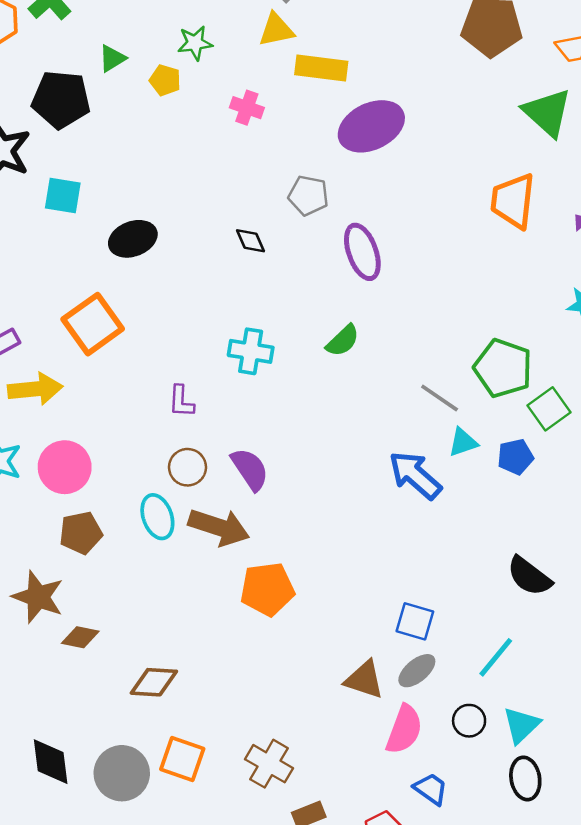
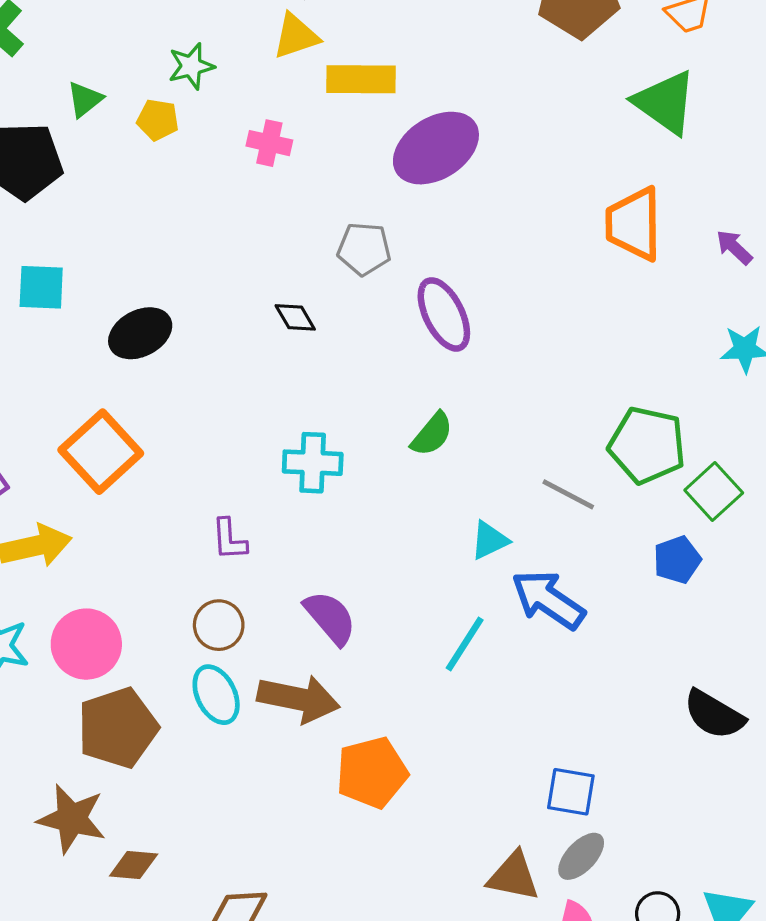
cyan triangle: (463, 442) -> (489, 540), moved
brown circle: (187, 467) -> (219, 625), moved
brown pentagon: (81, 533) -> (118, 728), size x1.4
cyan line: (496, 657) -> (465, 644), moved

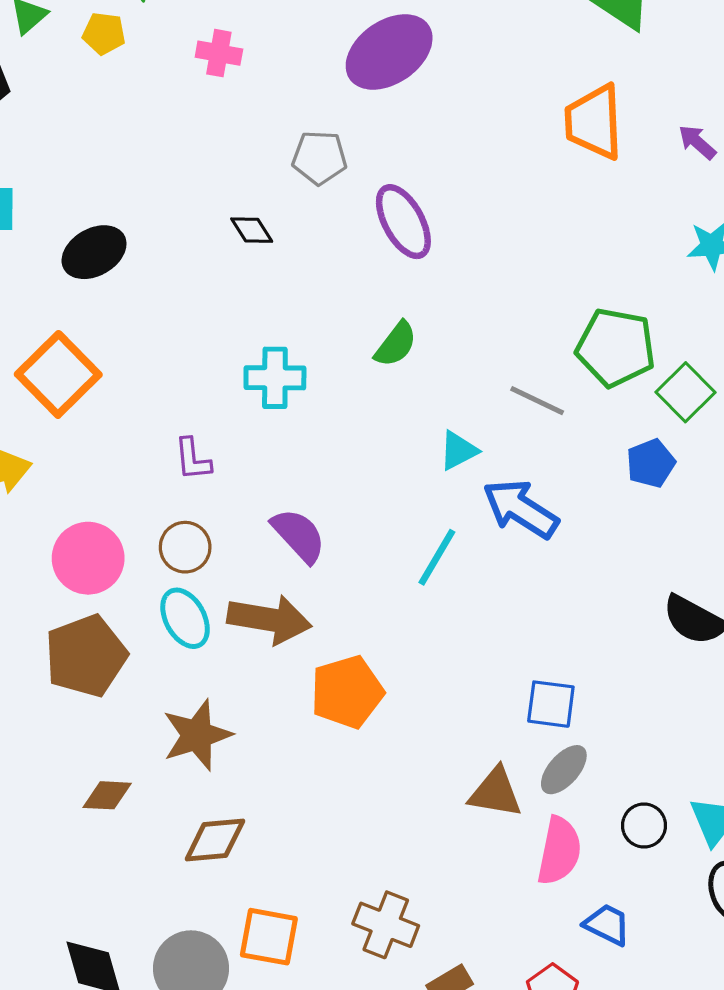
pink circle: (86, 644) -> (88, 558), moved
brown star: (72, 819) -> (197, 735), moved, turned -30

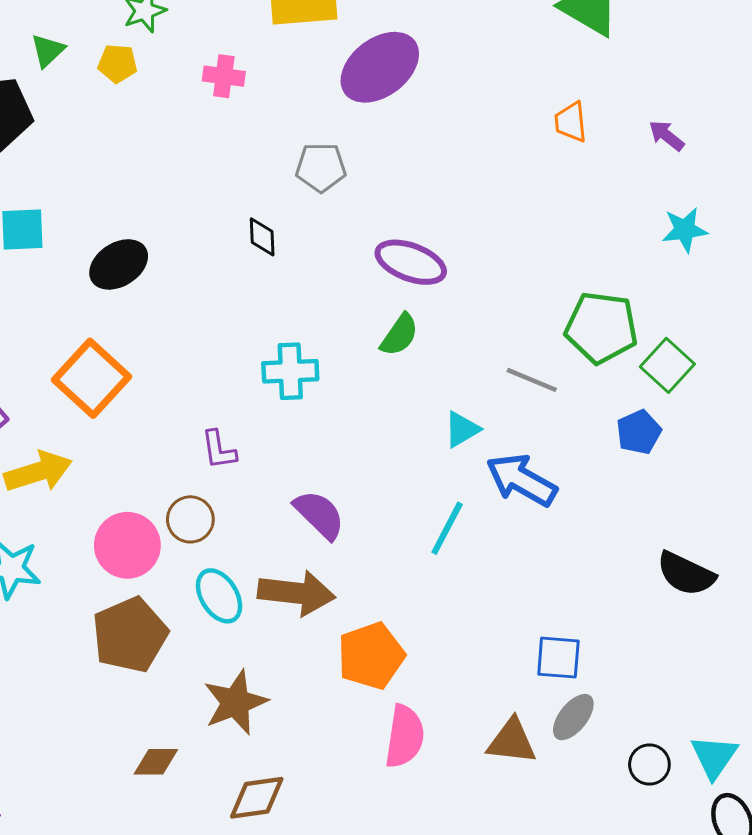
orange trapezoid: (594, 122) -> (571, 122), size x0.6
purple ellipse: (403, 222) -> (411, 262), moved, turned -38
black diamond: (252, 230) -> (262, 237), turned 33
brown circle: (185, 547) -> (190, 519), moved
pink semicircle: (559, 851) -> (405, 736), moved

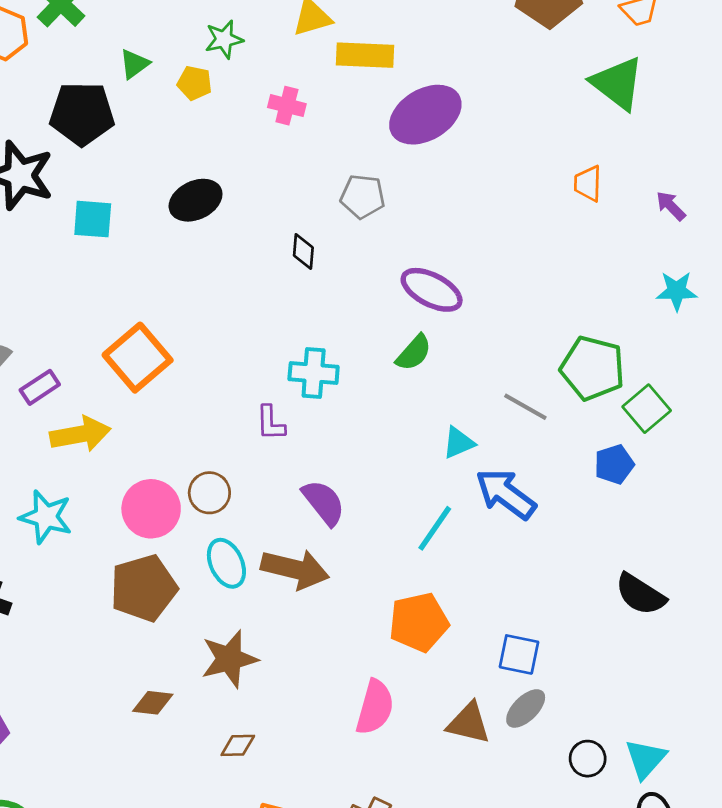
black ellipse: (119, 264) -> (196, 200), moved
purple L-shape: (219, 450) -> (270, 423), moved
orange pentagon: (371, 656) -> (419, 622), moved
brown diamond: (257, 798) -> (238, 745), size x0.7

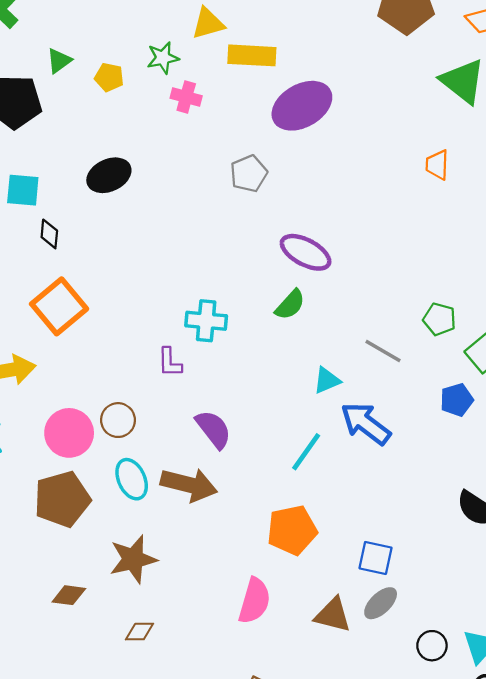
green star: (224, 39) -> (163, 58), moved
gray pentagon: (363, 196) -> (249, 174), turned -30
black diamond: (303, 251) -> (49, 234), moved
green pentagon: (592, 368) -> (439, 319), size x0.6

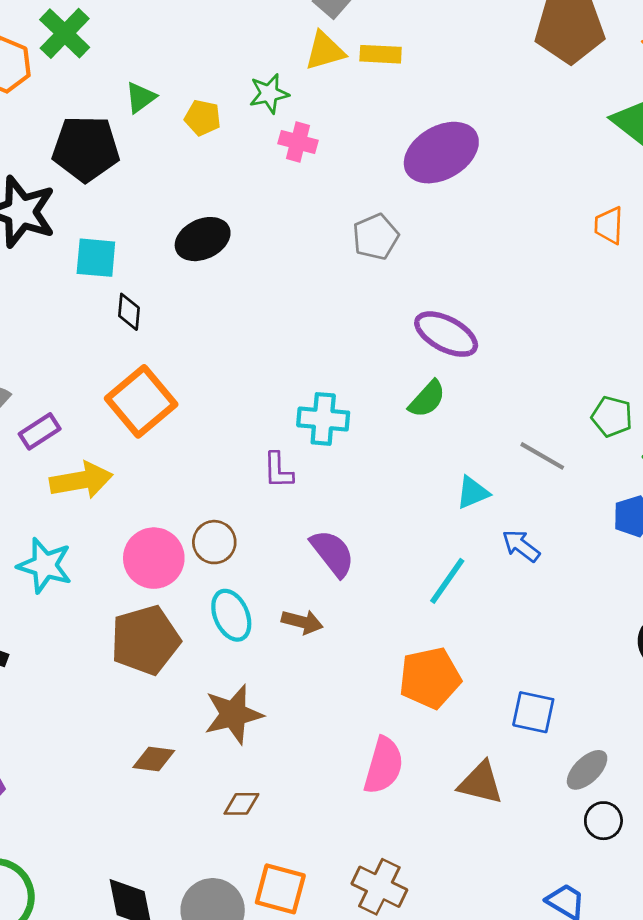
yellow rectangle: (252, 55) -> (381, 54), moved, size x0.7
blue arrow: (366, 424) -> (521, 546), size x0.6
brown arrow: (189, 485) -> (302, 622), size x0.6
gray ellipse: (381, 603) -> (587, 770), moved

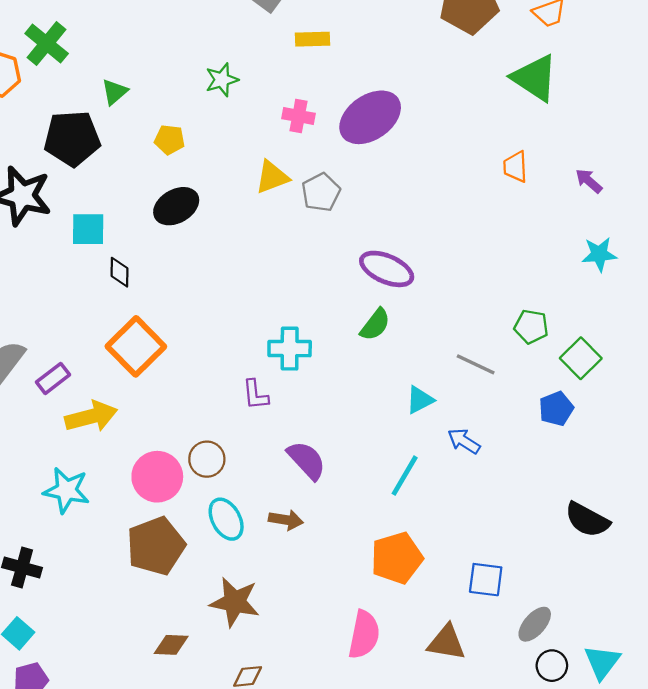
yellow triangle: (325, 51) -> (272, 177), moved
yellow pentagon: (203, 118) -> (170, 140), moved
pink cross: (298, 142) -> (299, 116), moved
brown star: (233, 714) -> (235, 602), turned 30

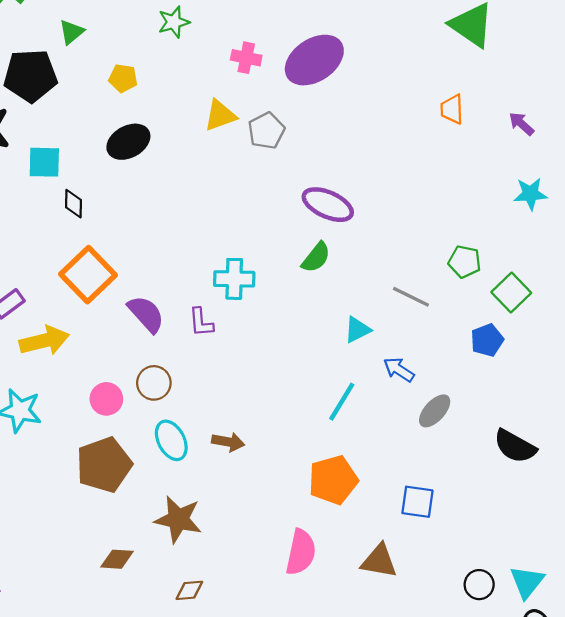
purple semicircle: (307, 460) -> (146, 314), moved
pink circle: (157, 477) -> (106, 399), size x0.7
gray ellipse: (535, 624) -> (435, 411), moved

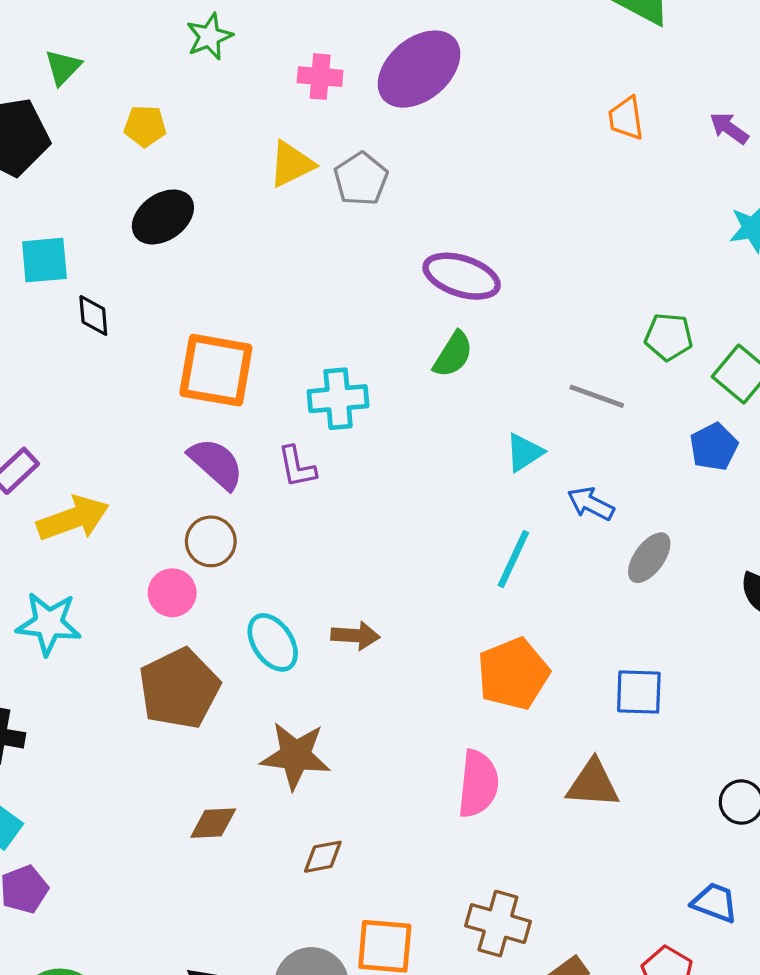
orange square: (88, 275) -> (216, 370), moved, turned -30
brown circle: (154, 383) -> (211, 541), moved

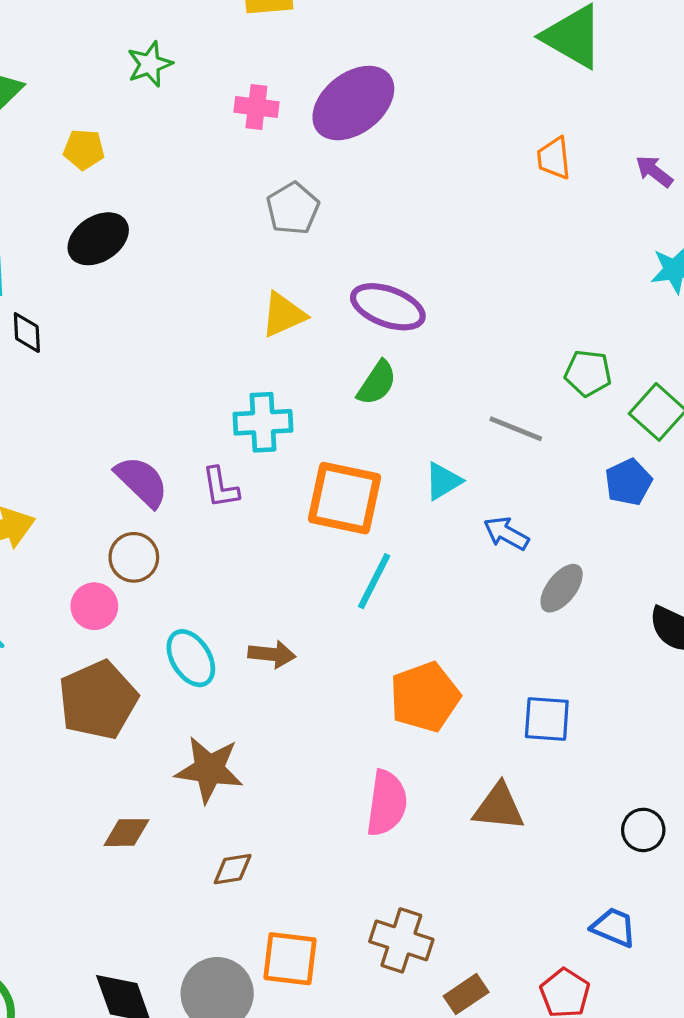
yellow triangle: (292, 164) -> (283, 315), moved
orange square: (216, 370) -> (344, 498), moved
cyan line: (513, 559) -> (374, 581), moved

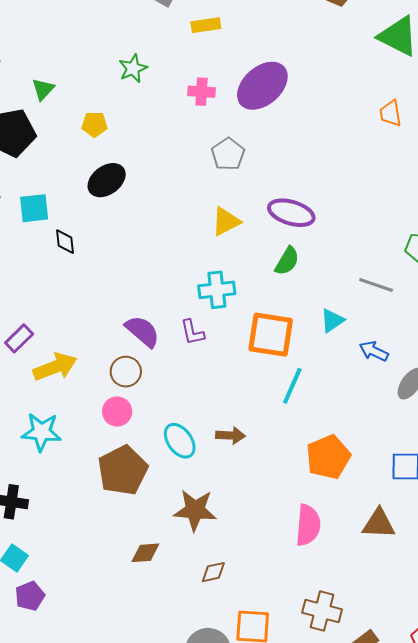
brown circle: (134, 557) -> (126, 372), moved

